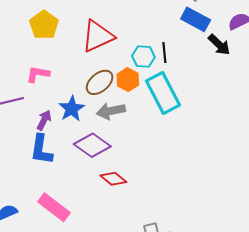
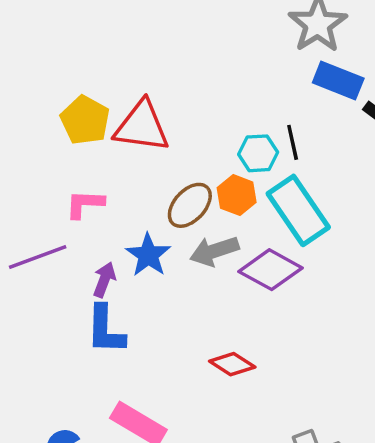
red triangle: (98, 36) -> (142, 126), moved, turned 39
purple diamond: (92, 145) -> (270, 270), moved

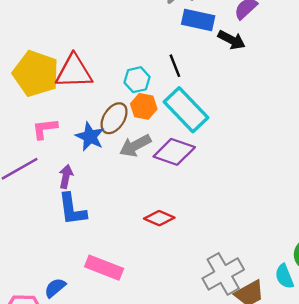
yellow pentagon: (85, 120) -> (36, 74), size x1.4
cyan hexagon: (258, 153) -> (137, 80), moved
blue star: (148, 255) -> (90, 137), moved

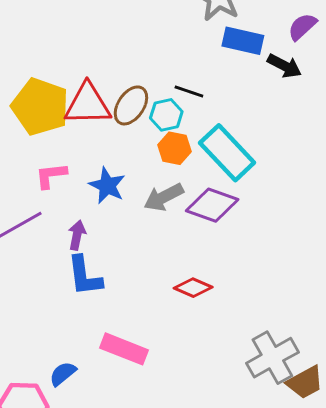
black line: (175, 66) -> (189, 91), moved, turned -50
brown ellipse: (114, 118) -> (131, 105), moved

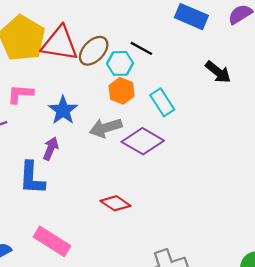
black arrow: (284, 66) -> (218, 72), moved
cyan rectangle: (227, 153) -> (162, 102), size x0.6
purple arrow: (77, 235) -> (51, 149), moved

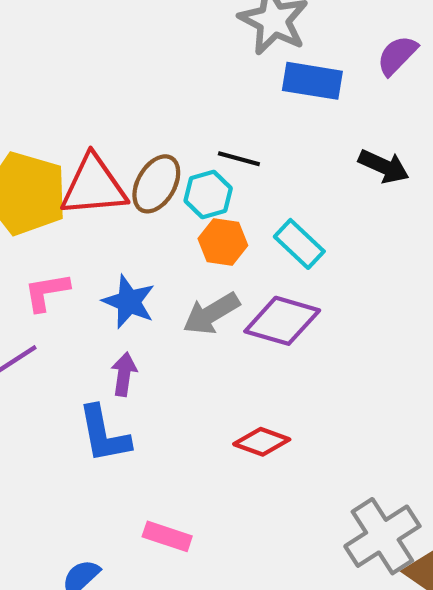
pink rectangle: (52, 241) -> (167, 536), size x0.7

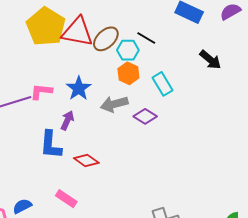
pink L-shape: (47, 292) -> (41, 91), moved
purple diamond: (282, 321) -> (145, 116), size x0.7
red diamond: (262, 442) -> (86, 160), moved

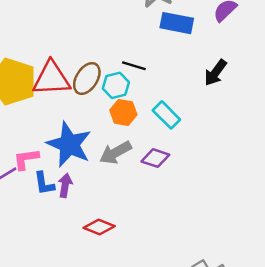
black arrow: (210, 60) -> (215, 73), turned 100
blue star: (79, 88) -> (69, 144), size x1.5
blue L-shape: (51, 145) -> (44, 183), moved, size x0.7

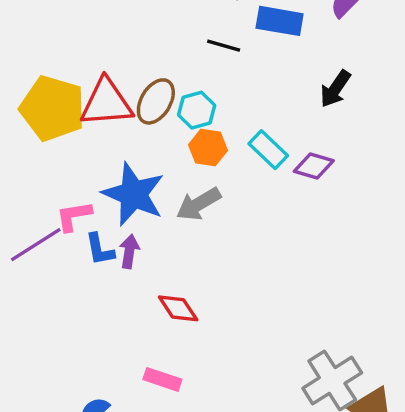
black line: (134, 66) -> (224, 46), moved
purple diamond: (155, 158) -> (314, 166), moved
red diamond: (99, 227) -> (178, 308), turned 36

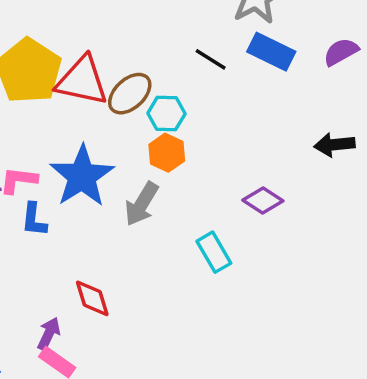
black arrow: (335, 89) -> (335, 145), moved, turned 33
cyan rectangle: (268, 150) -> (214, 252), moved
gray arrow: (198, 204) -> (142, 204), turned -45
purple arrow: (129, 251) -> (49, 334), moved

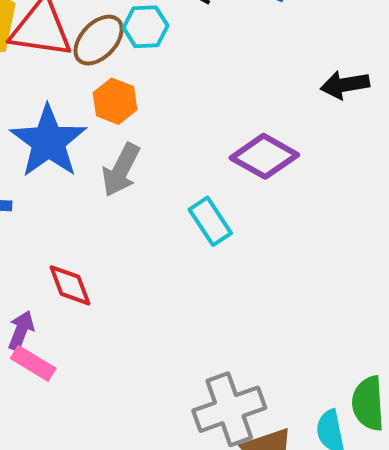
cyan hexagon: (166, 113) -> (146, 27), moved
orange hexagon: (167, 153) -> (115, 101), moved
purple diamond: (263, 200) -> (264, 156), size x1.4

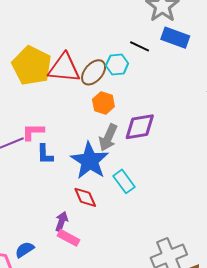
blue star: (48, 141) -> (90, 161), moved
purple diamond: (264, 156) -> (140, 127), moved, turned -36
cyan rectangle: (210, 221) -> (124, 181), moved

